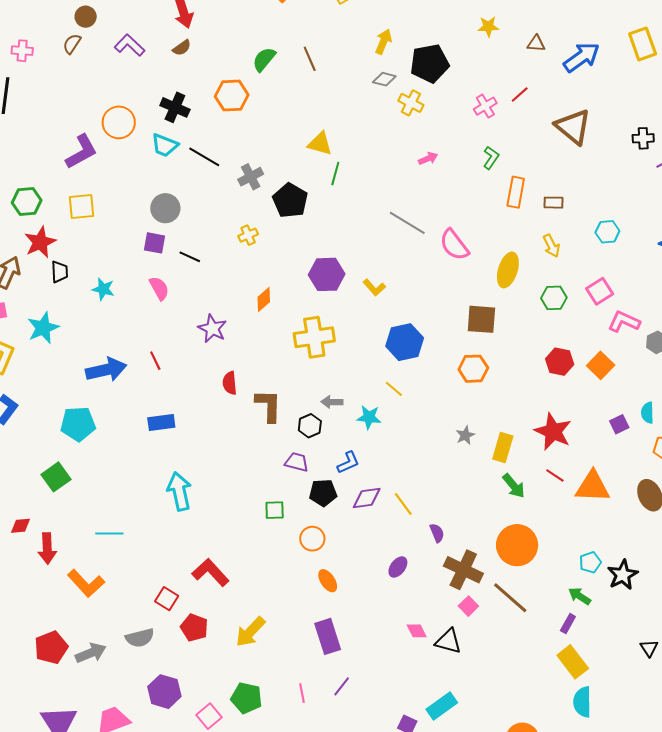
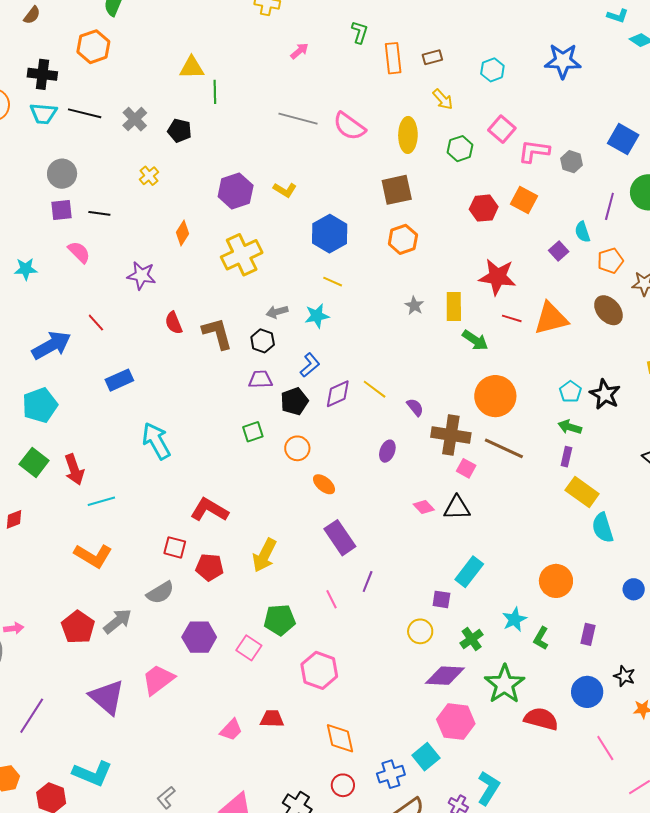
black pentagon: (290, 201) -> (180, 131), size x0.7
red arrow: (47, 548) -> (74, 469), moved

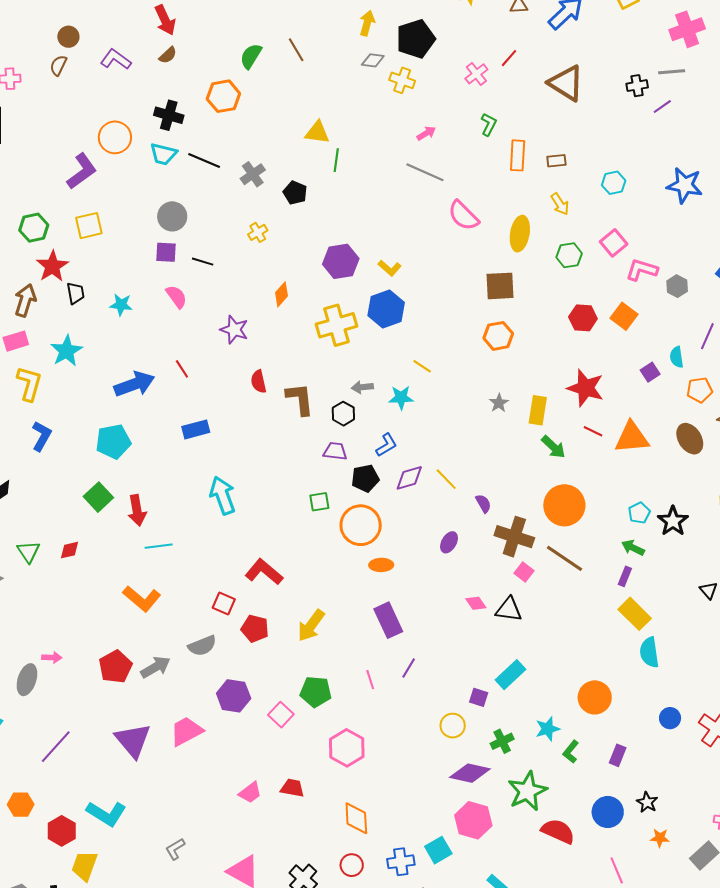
gray line: (298, 119) -> (425, 172), moved
blue hexagon: (330, 234) -> (386, 309), moved
orange circle: (297, 448) -> (361, 525), size x1.6
orange ellipse: (324, 484) -> (381, 565), turned -50

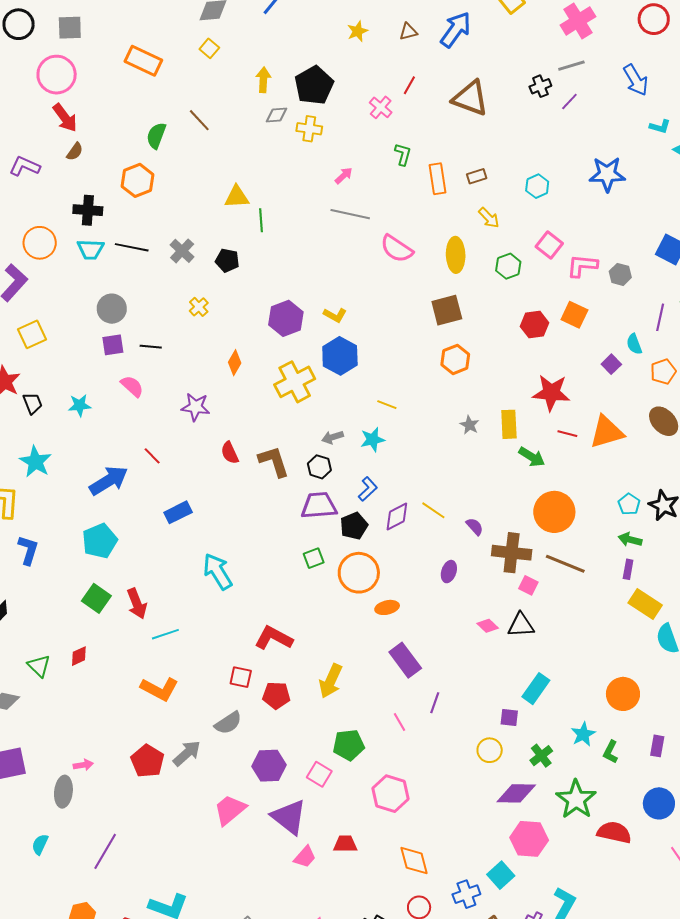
purple trapezoid: (335, 451) -> (319, 505), size x1.5
purple triangle: (133, 740) -> (289, 817), moved

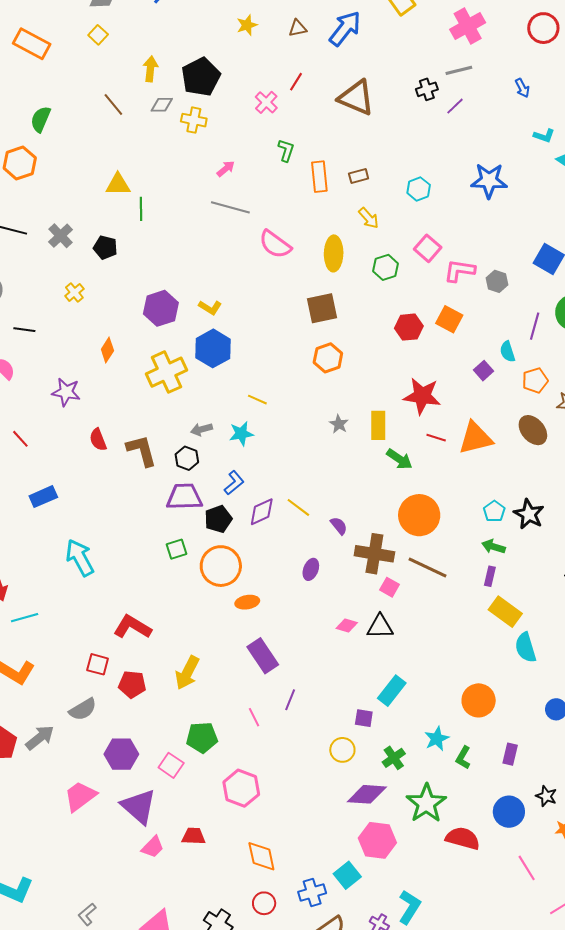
blue arrow: (636, 80) -> (522, 88), size x0.6
brown line: (199, 120) -> (113, 104), moved
pink diamond: (488, 626) -> (347, 626), turned -30

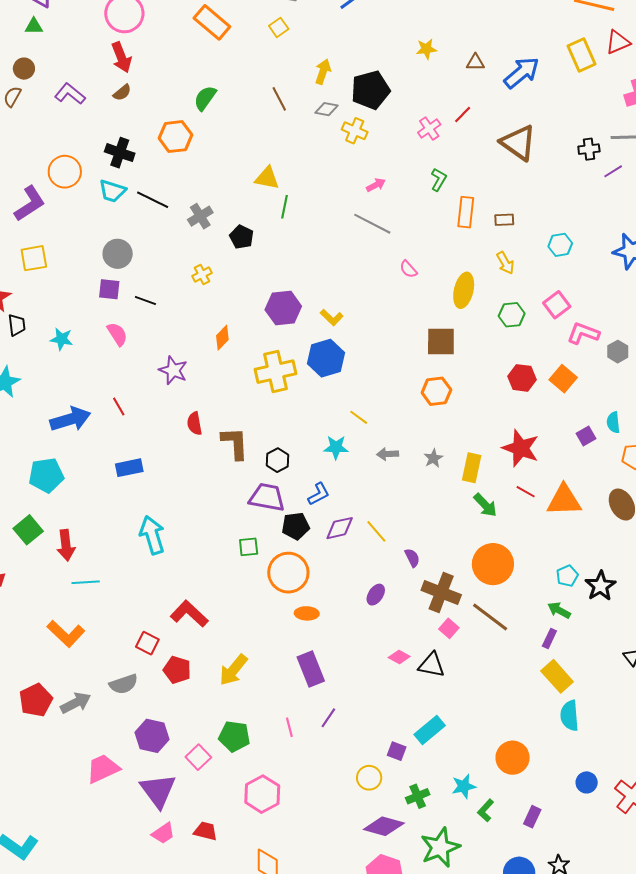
pink semicircle: (275, 244) -> (408, 269), size x0.6
gray arrow: (201, 429) -> (388, 454), moved

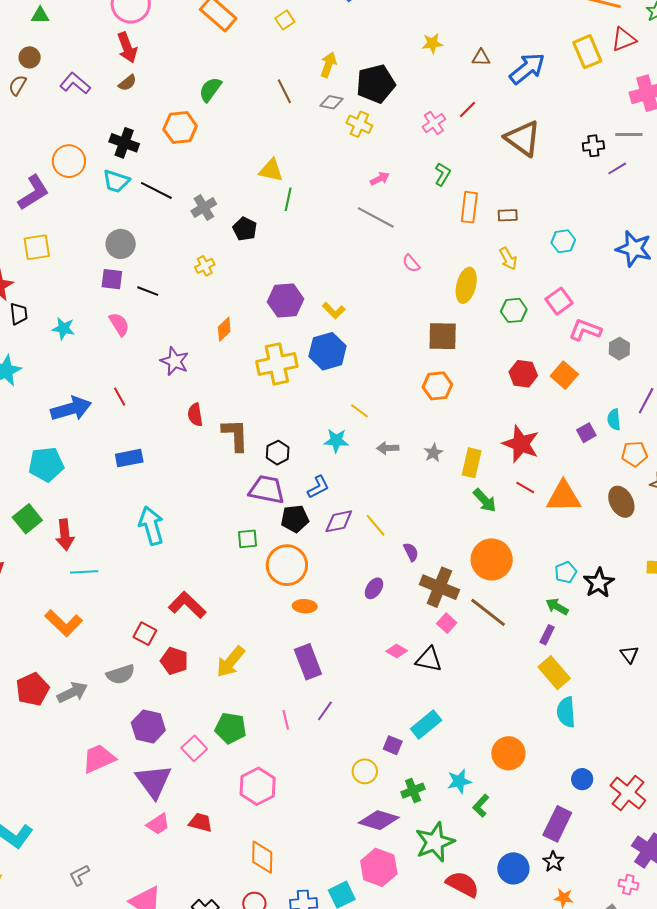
purple rectangle: (532, 817) -> (557, 824), moved, size x1.6

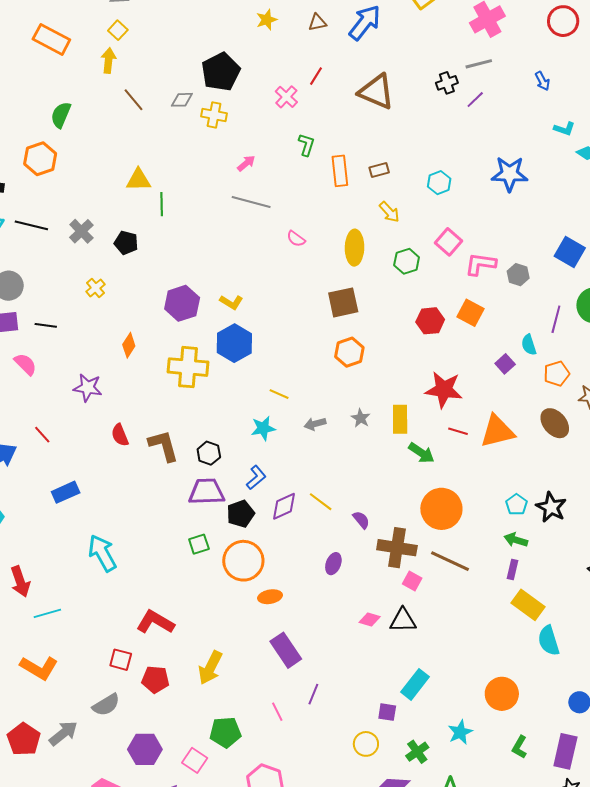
yellow arrow: (328, 65) -> (109, 61), moved
yellow cross: (277, 364) -> (188, 367), turned 30
green L-shape: (481, 806) -> (520, 747), moved

